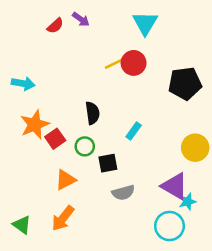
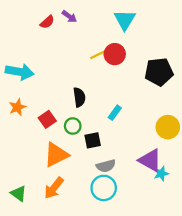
cyan arrow: (23, 83) -> (20, 72), size x1.4
orange star: (35, 125) -> (17, 107), moved, size x0.7
orange triangle: (65, 180) -> (56, 155), size x1.4
cyan circle: (169, 226) -> (104, 188), moved

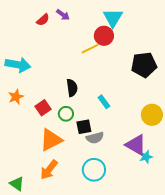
red circle: (115, 54) -> (104, 36), moved
cyan rectangle: (115, 113) -> (104, 102), turned -72
gray semicircle: (106, 166) -> (95, 138), moved
green triangle: (18, 193) -> (17, 184), moved

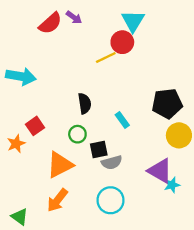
red semicircle: (43, 20) -> (50, 23), size x1.5
black pentagon: (144, 65) -> (167, 104), moved
orange star: (16, 97) -> (16, 144), moved
red square: (43, 108) -> (35, 126), moved

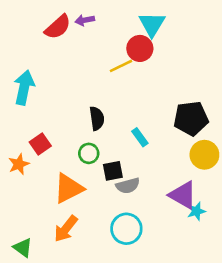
purple arrow: (74, 17) -> (85, 20), turned 133
cyan arrow: (21, 76) -> (24, 87), turned -88

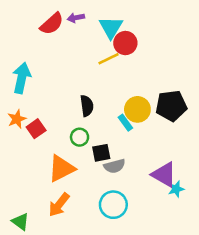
cyan triangle: (152, 24) -> (111, 27), moved
yellow circle: (204, 155) -> (137, 109), moved
orange star: (19, 164) -> (17, 119), moved

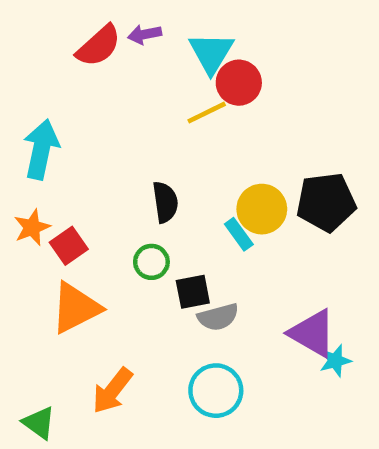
orange triangle: (61, 168) -> (76, 308), moved

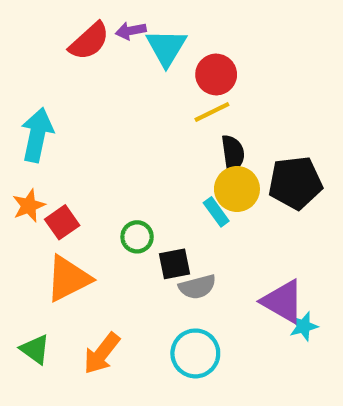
cyan triangle: (211, 53) -> (166, 47), moved
yellow line: (207, 113) -> (212, 112), moved
black semicircle: (165, 202) -> (233, 154), moved
green triangle: (39, 423) -> (35, 349), moved

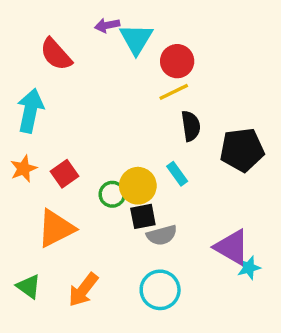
red semicircle: (89, 41) -> (56, 54), moved, turned 90
yellow circle: (237, 189) -> (138, 186), moved
red square: (62, 222) -> (64, 174), moved

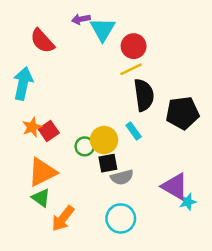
black semicircle: (191, 126) -> (144, 95), size x1.4
orange star: (23, 169) -> (32, 127), moved
green triangle: (29, 286) -> (41, 198), moved

